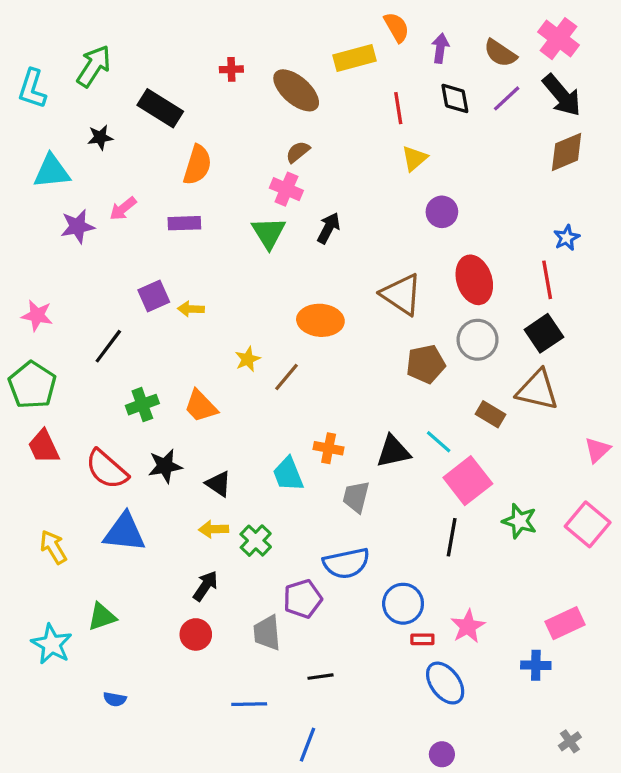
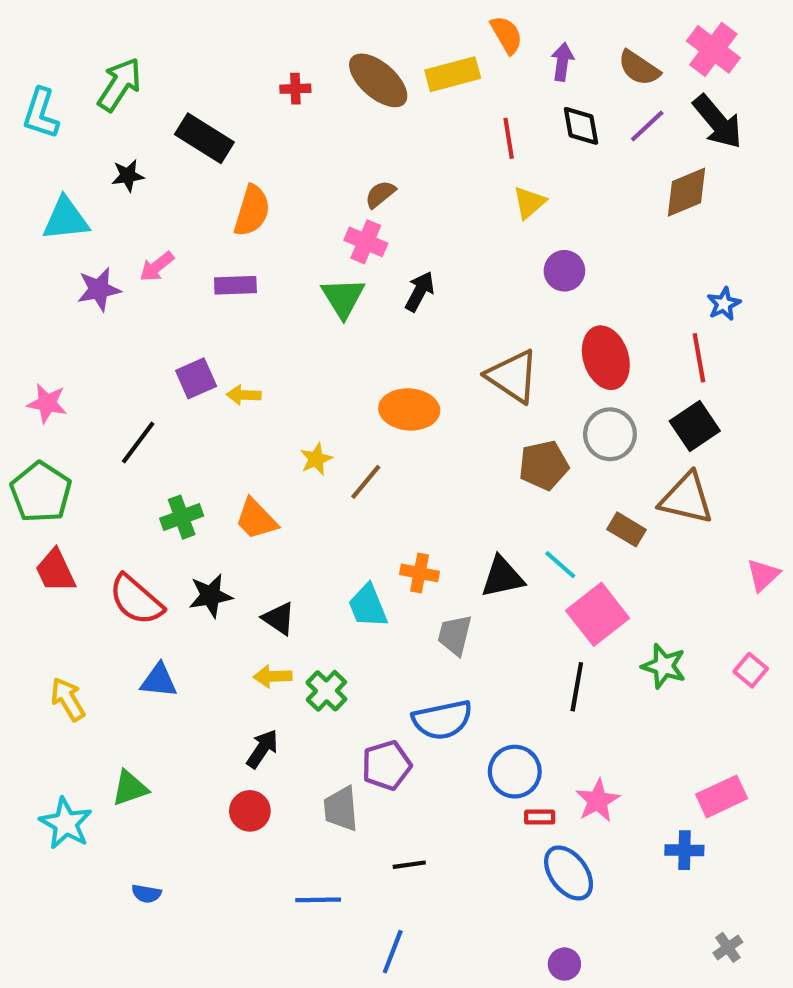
brown ellipse: (296, 90) -> (378, 80), moved
brown diamond: (567, 152) -> (687, 192), moved
pink square: (588, 524) -> (751, 670), size x0.6
blue triangle: (125, 532) -> (159, 681), size x0.7

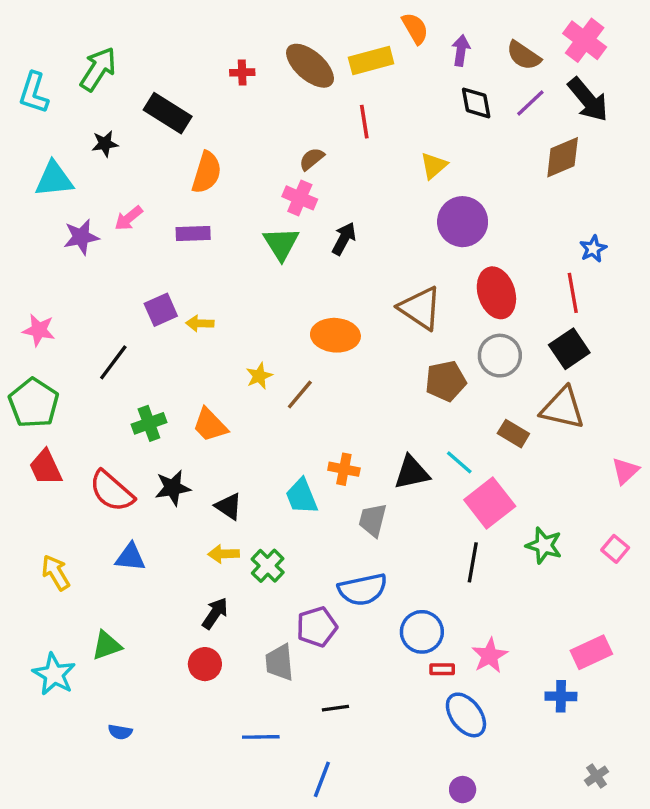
red line: (509, 138) -> (364, 122), moved
purple circle: (564, 271) -> (463, 222), size x1.5

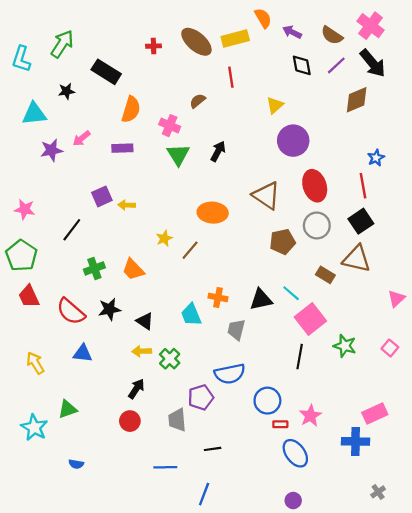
purple arrow: (461, 50) -> (292, 32), turned -72
pink cross: (300, 198) -> (170, 126), moved
blue cross: (561, 696) -> (356, 441), size x1.4

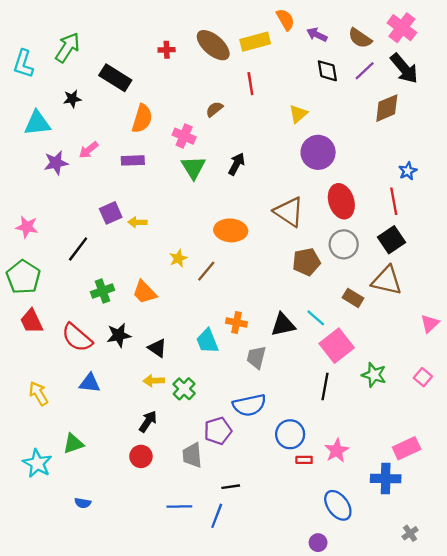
blue ellipse: (295, 453) -> (338, 505), moved
blue line: (204, 494) -> (217, 516), moved

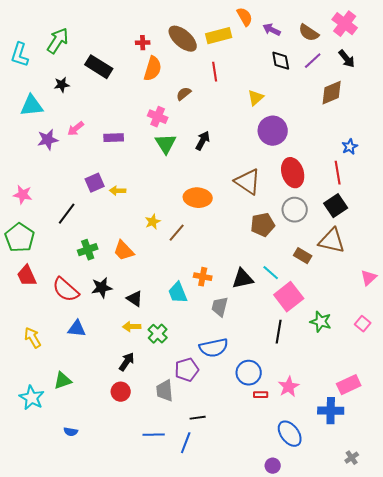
black arrow: (404, 68) -> (347, 59), size x0.7
orange semicircle: (142, 119) -> (153, 69), moved

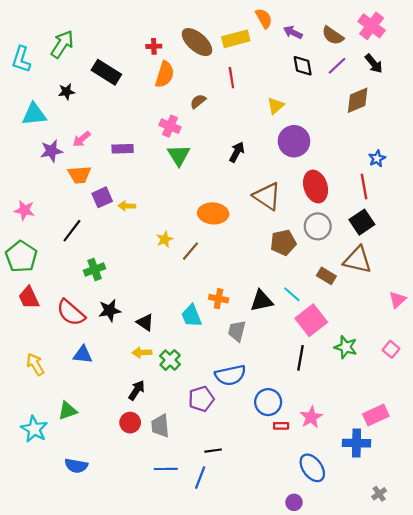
black arrow: (203, 141) -> (237, 152), moved
orange trapezoid: (124, 251) -> (79, 175), moved, turned -50
gray trapezoid: (165, 391) -> (160, 426), moved
blue semicircle: (71, 432) -> (76, 466), size x1.5

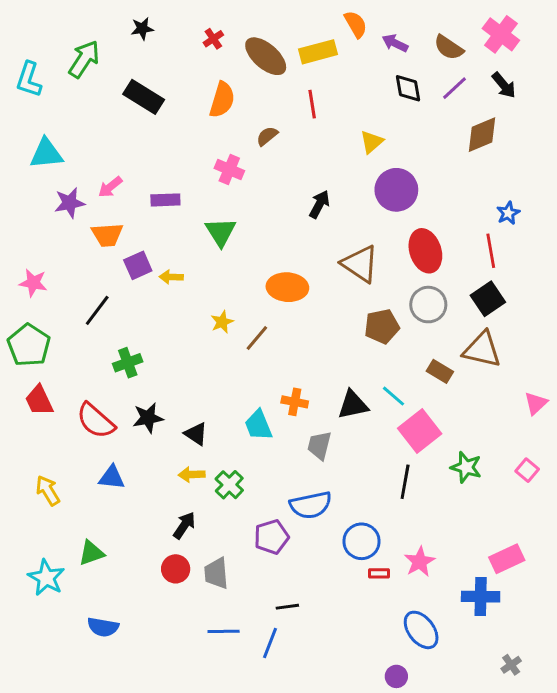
red cross: (154, 46) -> (213, 39), moved, turned -32
black star: (67, 92) -> (142, 29), moved
green triangle: (179, 155) -> (221, 232), moved

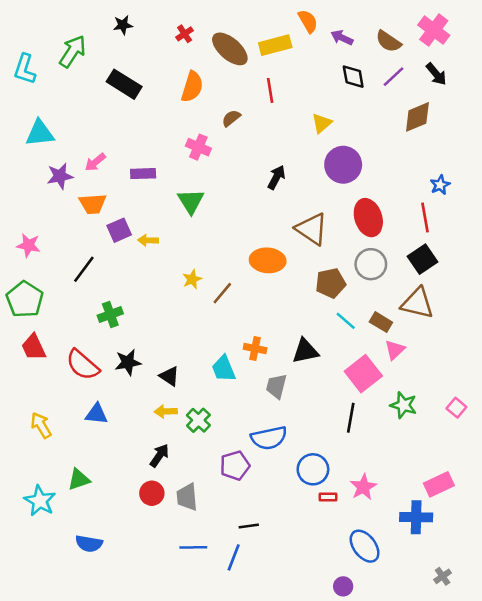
orange ellipse: (287, 287) -> (268, 260), moved
cyan line: (393, 396) -> (346, 321), moved
pink triangle: (536, 403) -> (395, 350), moved

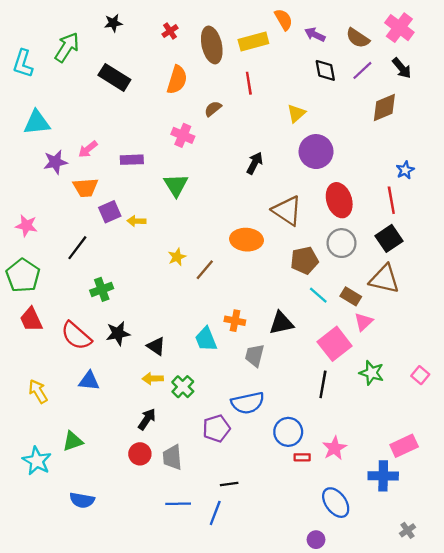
brown ellipse: (230, 49) -> (212, 45), turned 36

